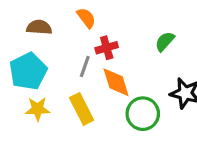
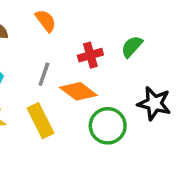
red cross: (107, 48) -> (90, 55), moved
orange diamond: (116, 82) -> (78, 91), turned -36

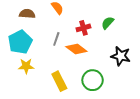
yellow rectangle: (41, 121) -> (59, 81), moved
green circle: (108, 126) -> (93, 80), moved

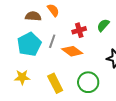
brown semicircle: (27, 14) -> (33, 16), moved
cyan pentagon: (20, 42) -> (29, 44), moved
yellow star: (26, 66) -> (22, 77), moved

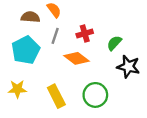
green semicircle: (103, 25) -> (114, 43), moved
gray line: (52, 41) -> (55, 36), moved

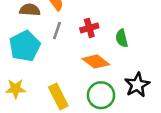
green semicircle: (114, 43) -> (122, 38), turned -56
orange diamond: (76, 58) -> (96, 62), moved
black star: (128, 67) -> (137, 85), moved, turned 30

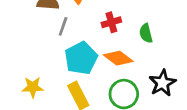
gray line: (57, 31) -> (63, 26), moved
cyan pentagon: (25, 46) -> (81, 58), moved

